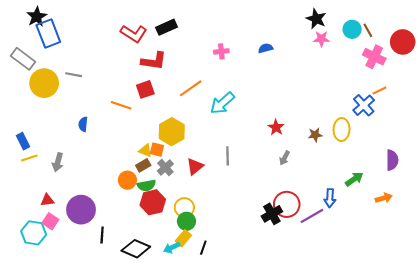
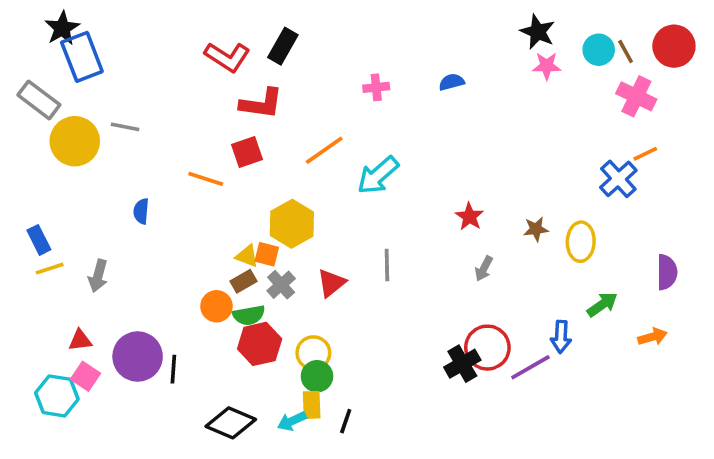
black rectangle: (166, 27) -> (283, 46), turned -36
red circle: (403, 42) -> (674, 46), moved
yellow ellipse: (342, 130) -> (581, 242), moved
black line: (102, 235) -> (173, 369), moved
yellow rectangle: (183, 238) -> (312, 405), turned -42

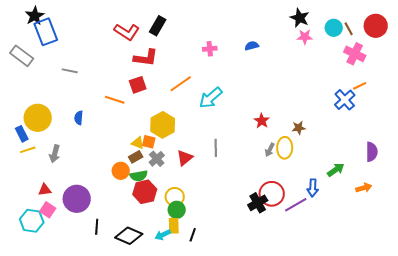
yellow circle: (75, 141) -> (38, 118), moved
yellow ellipse: (581, 242) -> (285, 148), moved
black line: (173, 369) -> (97, 227), moved

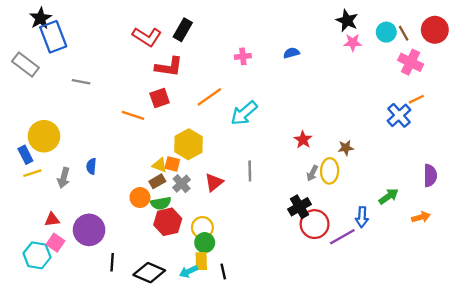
blue semicircle: (79, 118) -> (91, 166), moved
black cross: (258, 203) -> (300, 207), moved
black line: (193, 235) -> (223, 272), turned -32

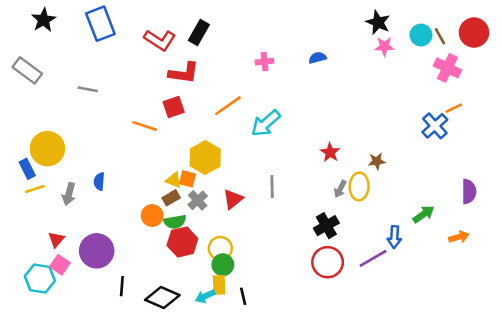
blue rectangle: (53, 37) -> (100, 24), moved
red triangle: (52, 219) -> (56, 239), turned -42
red circle: (315, 224) -> (328, 262), moved

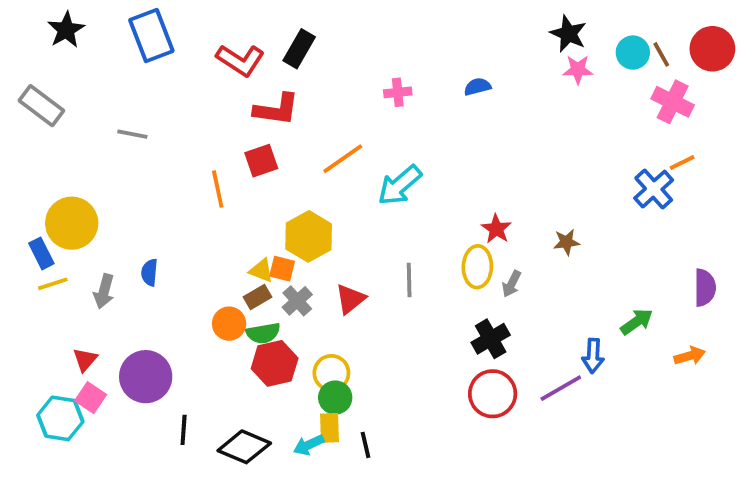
orange line: (145, 126) -> (218, 189), turned 60
yellow ellipse: (359, 186) -> (477, 267), moved

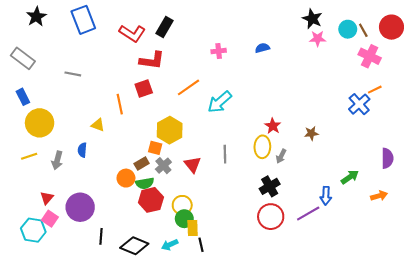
blue rectangle: (41, 253) -> (23, 97), moved
yellow triangle: (261, 271) -> (98, 125), moved
red triangle: (350, 299) -> (193, 165), turned -30
yellow rectangle: (330, 428) -> (193, 228), moved

